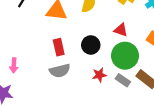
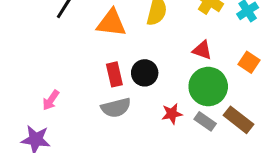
black circle: (91, 45) -> (145, 73), moved
pink arrow: (14, 65) -> (51, 100), turned 32

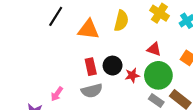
pink arrow: (51, 100) -> (57, 94), moved
red star: (172, 114) -> (132, 75), moved

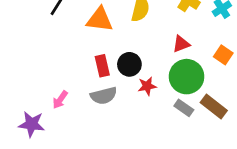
red triangle: (154, 49) -> (181, 44), turned -40
red star: (132, 75) -> (147, 86), moved

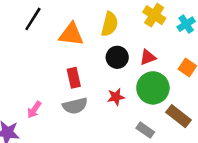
black circle: (129, 64) -> (117, 57), moved
gray rectangle: (184, 108) -> (145, 130), moved

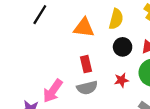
black line: (33, 19) -> (40, 15), moved
pink arrow: (34, 110) -> (53, 91), size x1.6

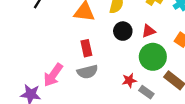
red star: (121, 80) -> (129, 80), moved

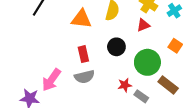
black circle: (123, 31) -> (116, 47), moved
red triangle: (149, 31) -> (143, 25), moved

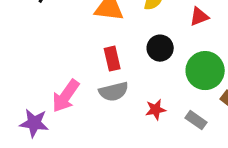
red star: (125, 85) -> (156, 110), moved

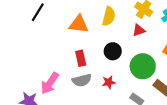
red star: (156, 110) -> (109, 82), moved

